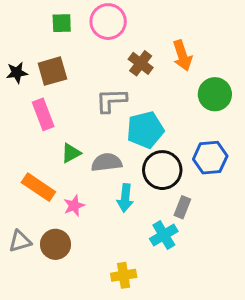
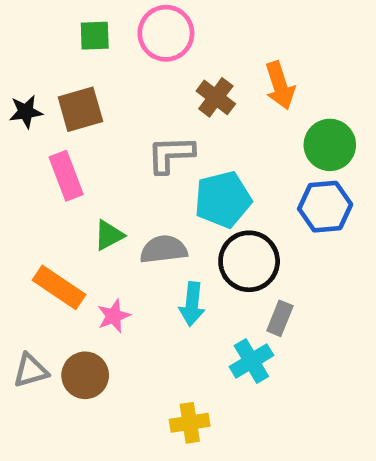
blue hexagon: (210, 158) -> (325, 207), moved

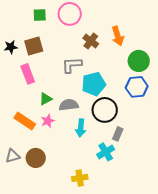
pink star: (114, 316) -> (48, 121), moved

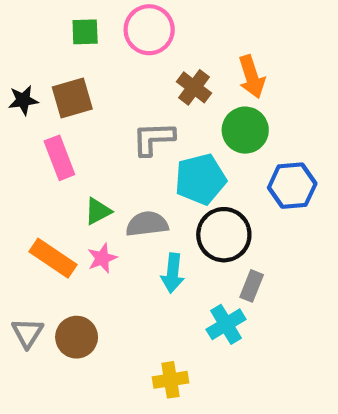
green circle: (139, 61) -> (245, 130), moved
gray triangle: (13, 156) -> (27, 333), turned -42

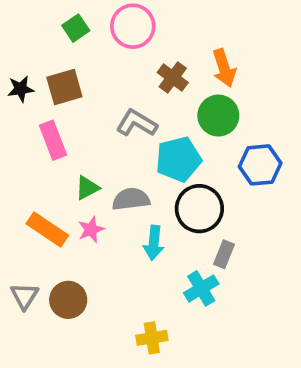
green square: (85, 32) -> (76, 28), turned -32
gray L-shape: (153, 139) -> (137, 123), turned 33

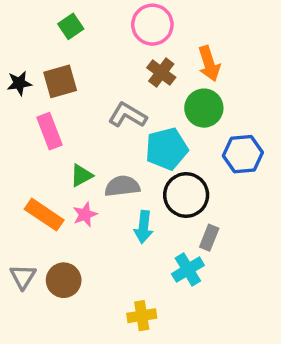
pink circle: (133, 26) -> (152, 25), moved

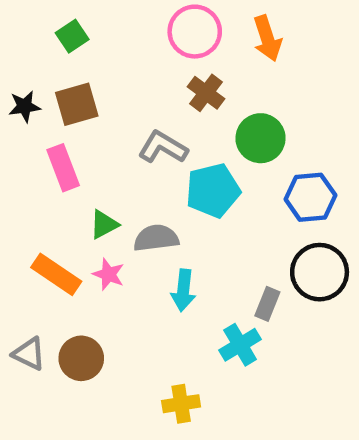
green square: (71, 26) -> (72, 36), moved
orange arrow: (209, 64) -> (267, 38), moved
black circle: (186, 195) -> (320, 272), moved
pink star: (85, 215) -> (108, 274), turned -30
gray triangle: (23, 277) -> (29, 354), turned -36

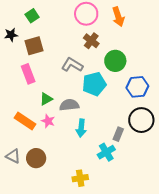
black star: (24, 106) -> (11, 35), moved

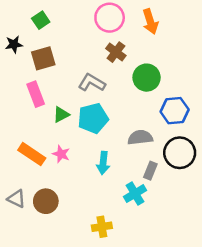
cyan pentagon: (94, 84) -> (93, 118), moved
green triangle: (46, 99) -> (61, 115), moved
gray semicircle: (69, 105) -> (140, 137), moved

